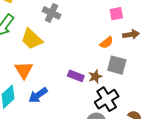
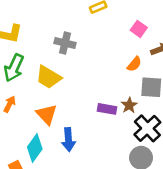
pink square: (116, 14) -> (139, 29), turned -32
blue arrow: (38, 95) -> (68, 139), turned -48

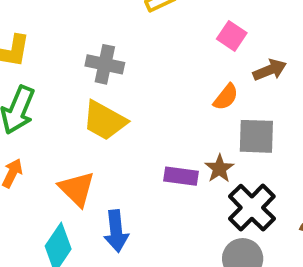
yellow trapezoid: (48, 77) -> (105, 120), moved

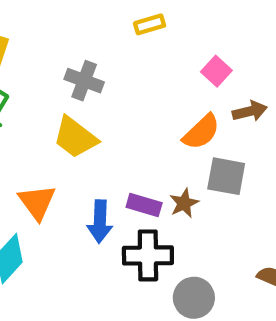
orange semicircle: (226, 97) -> (201, 132), size x1.4
black cross: (252, 208) -> (148, 255), moved, turned 36
blue arrow: (116, 231) -> (100, 221), moved

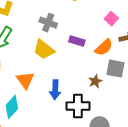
purple rectangle: (144, 205) -> (77, 41), moved

